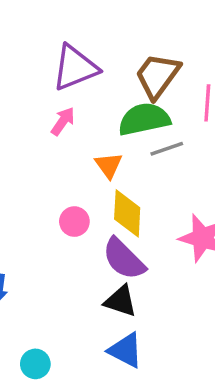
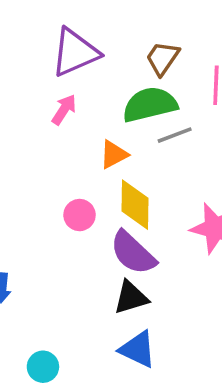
brown trapezoid: (158, 76) -> (163, 58), size x0.7
orange triangle: (109, 165) -> (114, 154), turned 40
black triangle: (121, 301) -> (131, 297), turned -33

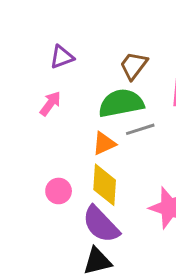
purple triangle: (75, 52) -> (62, 57), size x0.6
orange triangle: (114, 154) -> (104, 143), moved

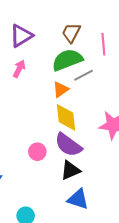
purple triangle: (62, 57) -> (21, 36), size x1.4
pink circle: (59, 191) -> (37, 152), moved

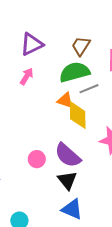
orange triangle: (61, 89) -> (65, 100), turned 48
yellow diamond: (66, 117) -> (78, 115), moved
black triangle: (70, 170) -> (67, 180), turned -50

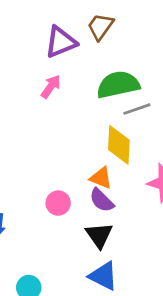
brown trapezoid: (81, 46) -> (100, 27), moved
orange triangle: (65, 100) -> (101, 178), moved
purple semicircle: (68, 155) -> (102, 200), size x0.7

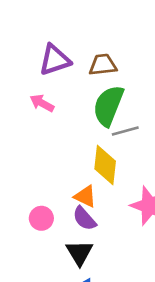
brown trapezoid: (100, 27) -> (103, 65), moved, turned 44
green semicircle: (118, 85) -> (108, 106), turned -60
pink arrow: (51, 87) -> (42, 103), turned -100

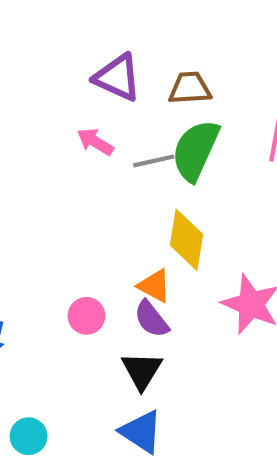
purple triangle: (55, 60) -> (117, 77), turned 40
gray line: (125, 131) -> (154, 161), moved

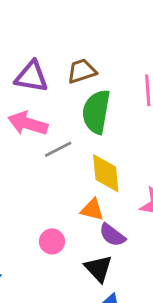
pink arrow: (95, 142) -> (28, 123), size x1.5
gray line: (154, 161) -> (58, 149), moved
purple semicircle: (151, 319) -> (112, 235), moved

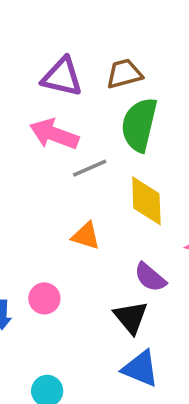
orange triangle: (92, 210) -> (86, 236), moved
pink circle: (52, 241) -> (44, 298), moved

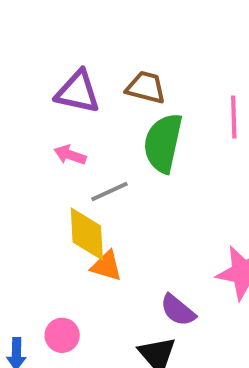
brown trapezoid: (124, 74) -> (146, 87), turned 30
pink arrow: (54, 134) -> (70, 155), size x0.6
yellow diamond: (146, 201) -> (87, 234), moved

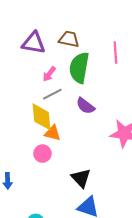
pink arrow: (70, 155) -> (49, 74), moved, turned -70
purple semicircle: (178, 310) -> (85, 106), moved
pink circle: (62, 335) -> (42, 154), moved

